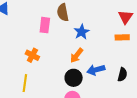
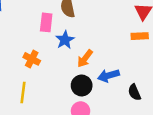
blue star: (82, 32) -> (65, 40), moved
black semicircle: (122, 74) -> (134, 92), moved, turned 144

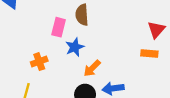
orange cross: (32, 59) -> (39, 62), turned 35

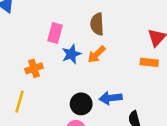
brown semicircle: (82, 15) -> (97, 24), moved
orange arrow: (92, 68) -> (97, 54), moved

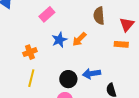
brown semicircle: (97, 24) -> (99, 16), moved
pink rectangle: (55, 33) -> (47, 14), moved, turned 35
yellow line: (19, 102) -> (31, 78), moved

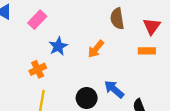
pink rectangle: (47, 14) -> (37, 20), moved
blue star: (59, 40) -> (58, 46), moved
blue arrow: (92, 74) -> (114, 89), turned 54

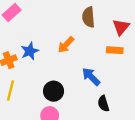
blue star: (58, 46) -> (30, 51), moved
blue arrow: (114, 89) -> (91, 77), moved

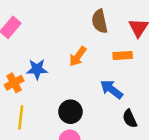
orange rectangle: (115, 50) -> (123, 55), moved
blue star: (30, 51) -> (37, 69), turned 30

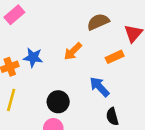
brown semicircle: (100, 21) -> (98, 22), turned 70
orange rectangle: (123, 55) -> (115, 57), turned -30

